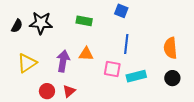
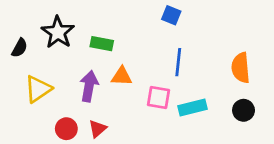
green rectangle: (84, 21) -> (102, 44), moved
black star: (41, 23) -> (58, 32), turned 30
black semicircle: (17, 26) -> (20, 48), moved

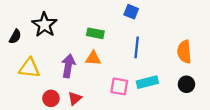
green rectangle: (102, 44) -> (95, 33), moved
yellow triangle: (38, 89) -> (29, 68), turned 40
pink square: (158, 98) -> (119, 86), moved

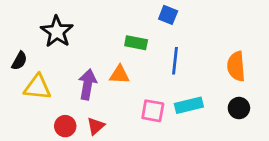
green rectangle: (95, 33) -> (136, 43), moved
black semicircle: (15, 37) -> (19, 61), moved

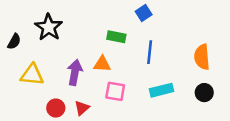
blue square: (168, 15) -> (144, 13), turned 35
black semicircle: (19, 61) -> (14, 41), moved
pink square: (153, 111) -> (115, 91), moved

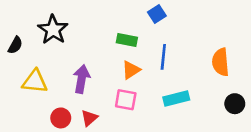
orange triangle: (102, 64) -> (131, 70), moved, turned -36
black circle: (204, 93) -> (235, 104), moved

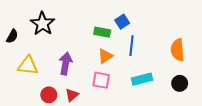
blue square: (157, 14) -> (122, 22), moved
black circle: (235, 104) -> (180, 83), moved

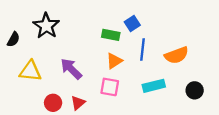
orange semicircle: (178, 50) -> (176, 55), moved, turned -105
purple arrow: (66, 63) -> (71, 69), turned -55

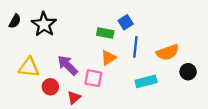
black semicircle: (13, 39) -> (15, 21), moved
pink square: (110, 87) -> (93, 78), moved
black circle: (195, 90) -> (188, 72), moved
red circle: (53, 103) -> (50, 87), moved

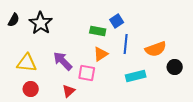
red circle: (50, 87) -> (31, 89), moved

